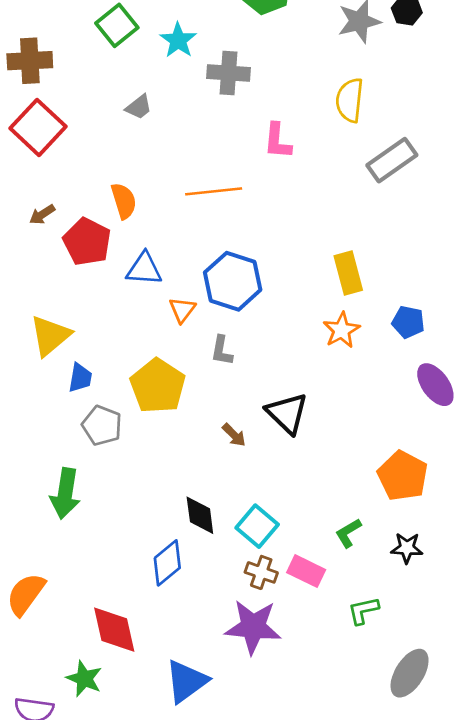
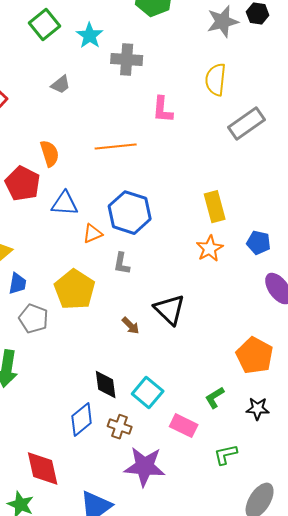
orange triangle: (182, 310) -> (93, 234), turned 30
brown cross: (261, 572) -> (120, 427), moved

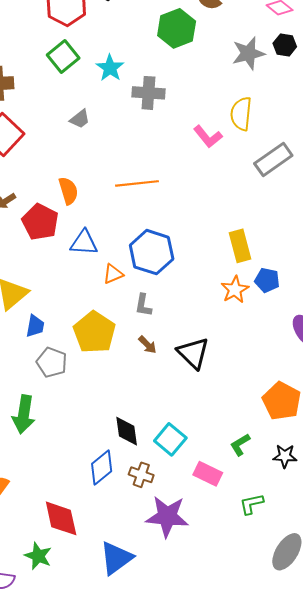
pink L-shape: (163, 110) -> (208, 137), moved, turned -44
blue pentagon: (259, 243) -> (267, 280), moved
brown arrow: (131, 326) -> (147, 345), moved

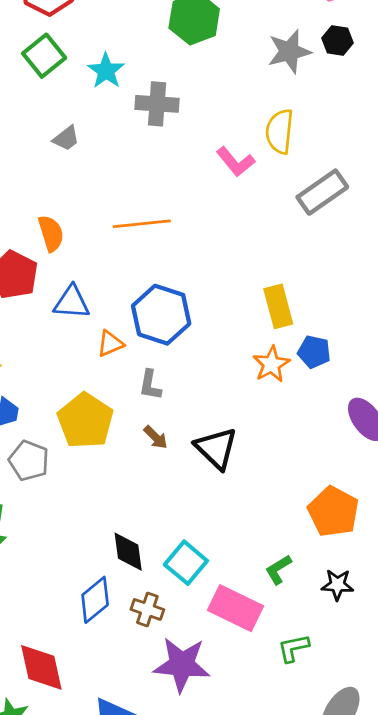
pink rectangle: (208, 474) -> (236, 608), size x1.4

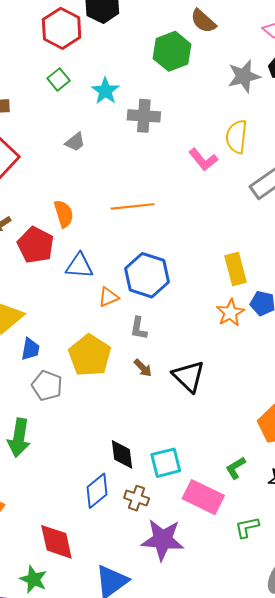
green square: (44, 56) -> (58, 79), size x0.7
cyan square: (186, 563) -> (166, 463), turned 36

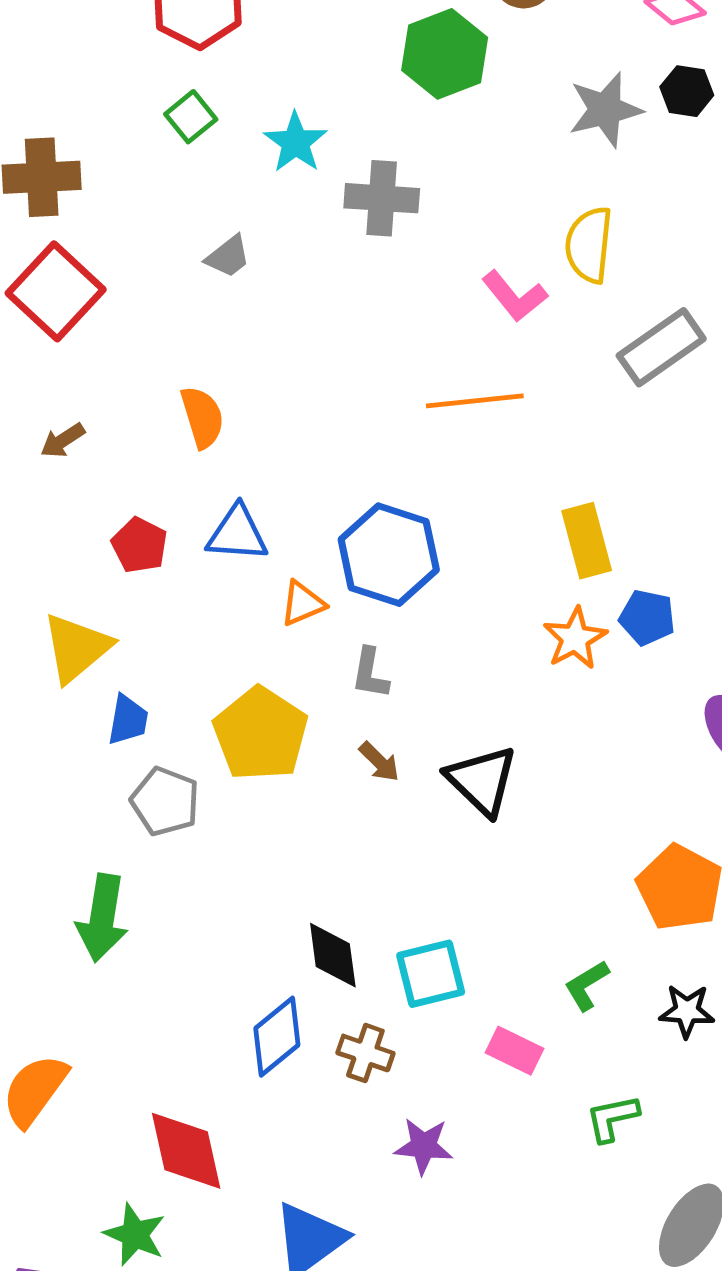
orange line: (132, 206) -> (475, 401), moved
red pentagon: (36, 245) -> (139, 545), moved, size x0.7
pink rectangle: (203, 497) -> (514, 1051), size x0.6
purple star: (163, 540) -> (424, 1146), size x0.6

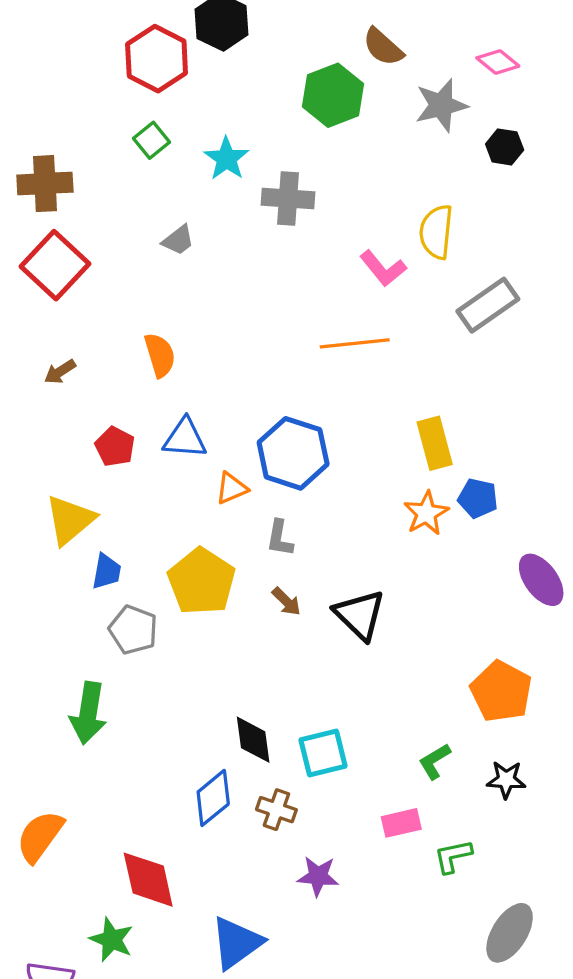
black hexagon: (687, 91) -> (505, 147), moved
gray star: (605, 110) -> (441, 105), moved
pink rectangle: (514, 1051) -> (401, 823), moved, turned -39

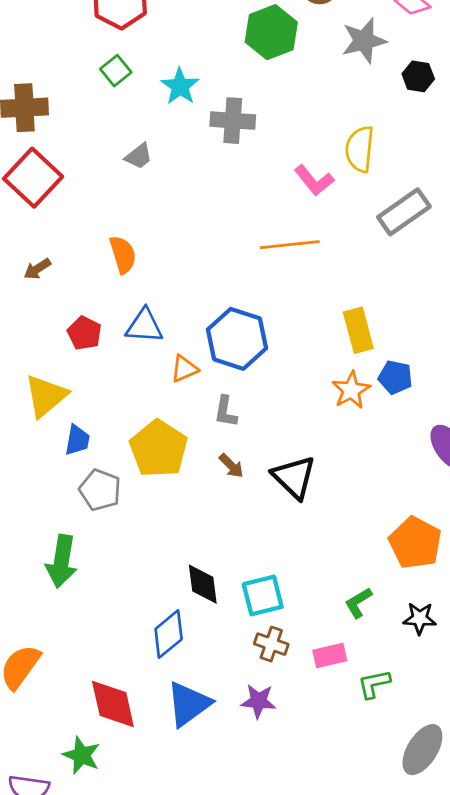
brown cross: (276, 810) -> (271, 644), moved
blue triangle: (236, 943) -> (189, 704), moved

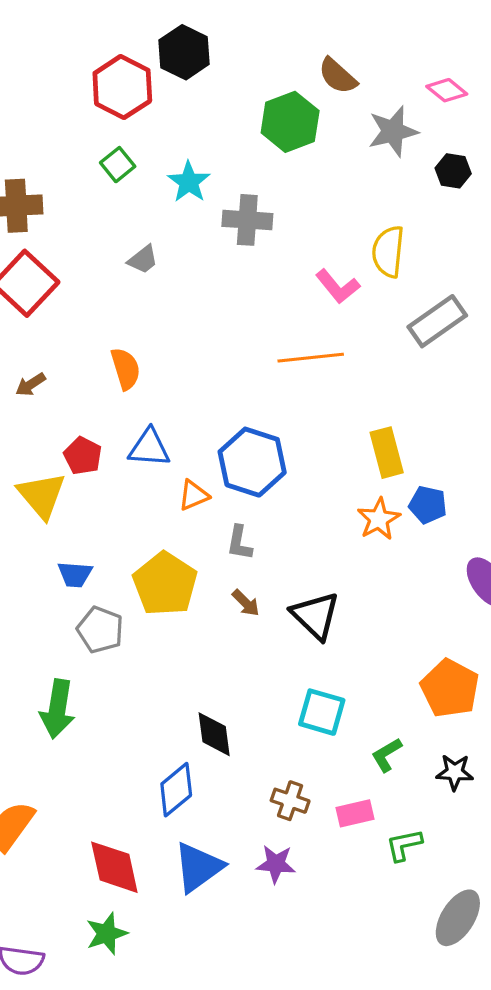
yellow triangle: (46, 396) -> (42, 495), moved, turned -30
blue trapezoid: (77, 440) -> (75, 574), turned 84
cyan square: (263, 596) -> (322, 712), moved, turned 30
green star: (82, 755) -> (107, 934), moved, turned 30

